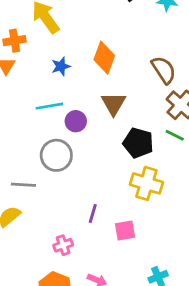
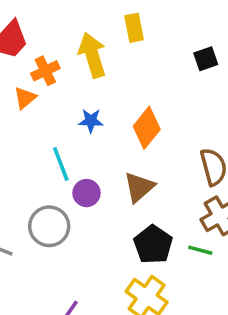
orange cross: (14, 41) -> (45, 71), turned -35
cyan line: (49, 106) -> (61, 164), turned 60
green line: (175, 135) -> (200, 250), turned -30

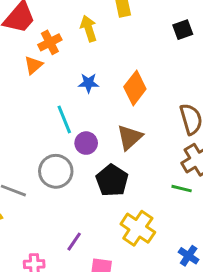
yellow arrow: (92, 55) -> (89, 29), size x0.7
black pentagon: (153, 245) -> (112, 180), moved

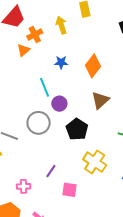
brown triangle: (130, 137) -> (100, 100), moved

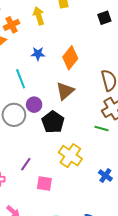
brown triangle: (100, 100) -> (65, 91), moved
purple circle: (59, 104) -> (34, 105), moved

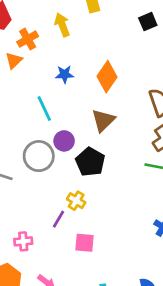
yellow cross: (70, 156) -> (76, 201), moved, size x0.6

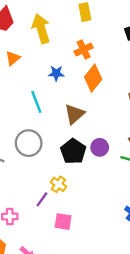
yellow arrow: (62, 25) -> (41, 29), moved, size x1.4
orange cross: (28, 39) -> (84, 50), moved
brown triangle: (103, 120) -> (74, 114), moved
purple circle: (64, 141) -> (100, 147), moved

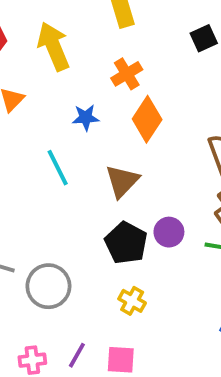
gray circle: (29, 143) -> (48, 286), moved
yellow cross: (58, 184) -> (132, 301), moved
purple line: (42, 199) -> (77, 355), moved

